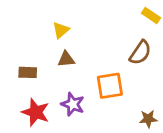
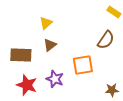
brown triangle: (66, 59) -> (50, 45), turned -32
brown rectangle: (28, 72) -> (21, 55), size x1.5

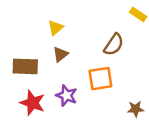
brown semicircle: (106, 40) -> (114, 45), moved

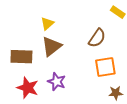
brown triangle: (60, 54) -> (51, 46), size x1.5
orange square: (100, 79) -> (105, 67), moved

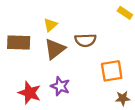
brown semicircle: (97, 38) -> (85, 40), moved, turned 54
brown rectangle: (21, 57) -> (19, 42), moved

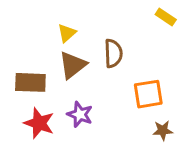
brown semicircle: (85, 40) -> (113, 53), turned -90
brown rectangle: (19, 42) -> (30, 82), moved

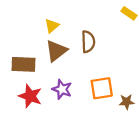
orange square: (148, 94) -> (102, 88), moved

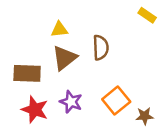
yellow triangle: (52, 26) -> (59, 29), turned 35
orange square: (102, 88) -> (116, 101), turned -30

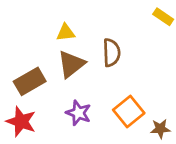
brown rectangle: (27, 73) -> (30, 81), turned -32
red star: (35, 110) -> (21, 122), moved

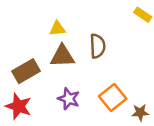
brown triangle: (71, 64) -> (62, 56), turned 36

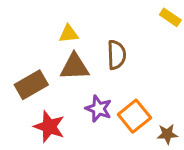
purple star: (69, 99) -> (99, 109), moved
red star: (19, 106) -> (49, 127), moved

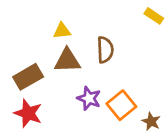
red star: (49, 127) -> (28, 113), moved
brown star: (167, 134) -> (151, 121), turned 30

